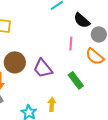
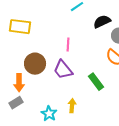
black semicircle: (82, 20) -> (102, 22), turned 114
pink line: (71, 43) -> (68, 45), moved

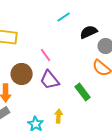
pink line: (68, 45) -> (46, 55), moved, turned -40

